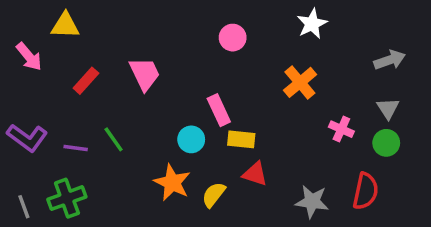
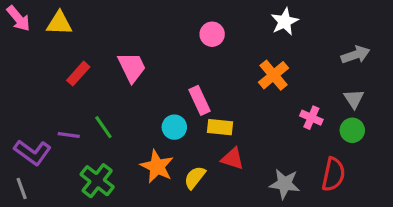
pink arrow: (29, 57) -> (18, 18), moved
purple L-shape: (27, 138) -> (33, 152), moved
green cross: (67, 198) -> (97, 181), moved, turned -32

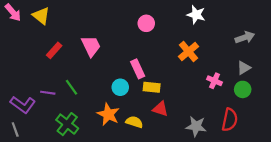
white star: (285, 22) -> (196, 15), turned -30
yellow triangle: (59, 23) -> (41, 16), turned 36
gray triangle: (354, 99) -> (244, 68), turned 32
yellow semicircle: (195, 178) -> (134, 122), turned 70

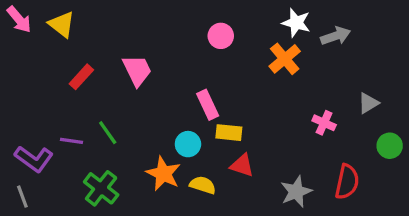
gray arrow: (245, 37) -> (336, 36), moved
orange cross: (188, 52) -> (285, 59), moved
cyan circle: (120, 87) -> (188, 144), moved
green circle: (243, 89) -> (390, 146), moved
gray star: (196, 126) -> (296, 192), turned -30

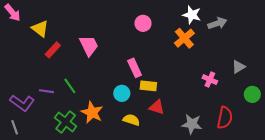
yellow triangle: (62, 24) -> (40, 29), moved
orange star: (163, 174) -> (92, 112), moved
gray star: (296, 192) -> (192, 124), turned 30

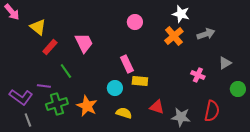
gray arrow: (217, 23) -> (206, 34), moved
green line: (70, 86) -> (66, 71), moved
red triangle: (157, 107) -> (157, 107), moved
green cross: (66, 122) -> (57, 104), moved, turned 35
gray line: (15, 127) -> (28, 120), moved

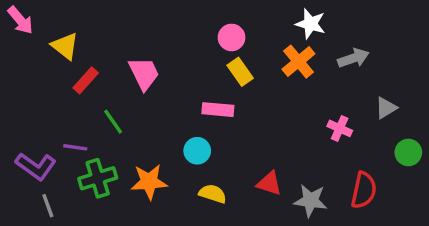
pink rectangle: (127, 64) -> (218, 110), turned -60
yellow rectangle: (140, 81) -> (240, 72), moved, turned 49
orange star: (87, 106) -> (149, 182), turned -30

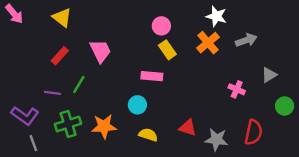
yellow triangle: (65, 46) -> (62, 17), moved
green line: (113, 122) -> (79, 84), turned 66
purple line: (75, 147) -> (53, 93), moved

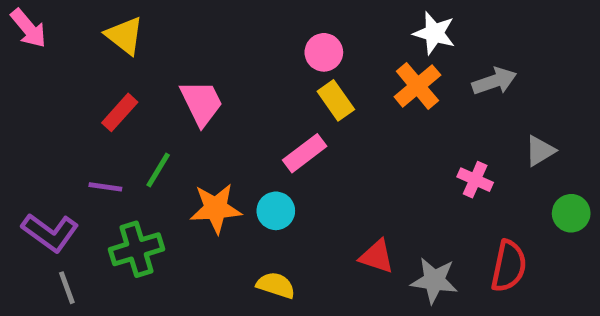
pink rectangle: (152, 76) -> (305, 153), turned -42
orange star: (104, 126) -> (216, 208), moved
yellow semicircle: (148, 135) -> (276, 285), moved

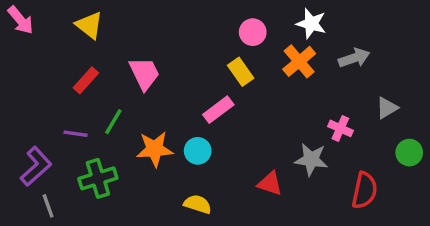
pink circle: (324, 52) -> (253, 32), moved
purple L-shape: (50, 232) -> (36, 166), turned -78
gray star: (434, 280) -> (311, 159), moved

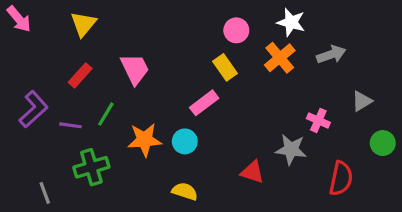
yellow triangle: (89, 25) -> (83, 24), turned 32
purple L-shape: (36, 166) -> (33, 109), moved

